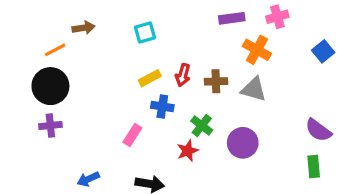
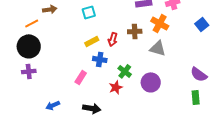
brown cross: (216, 81) -> (135, 31), moved

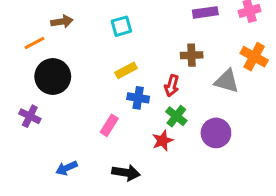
orange cross: (160, 23) -> (254, 57), moved
red arrow: (113, 39) -> (172, 86), moved
black circle: (29, 46) -> (53, 77), moved
purple cross: (29, 71) -> (30, 116), turned 32

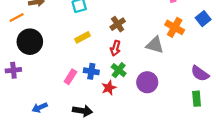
brown cross: (192, 55) -> (118, 24), moved, turned -32
blue cross: (138, 98) -> (91, 71), moved
purple cross: (30, 116) -> (13, 70), turned -32

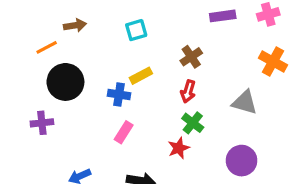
gray triangle: (155, 45) -> (245, 102), moved
blue cross: (91, 71) -> (119, 95), moved
purple circle: (147, 82) -> (242, 161), moved

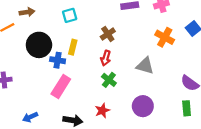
yellow rectangle: (141, 76) -> (73, 47), turned -48
black circle: (65, 82) -> (39, 45), moved
pink rectangle: (124, 132) -> (61, 86), size x1.5
red star: (179, 148) -> (102, 111), moved

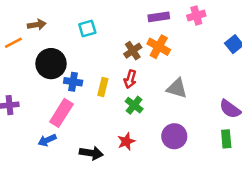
orange cross: (165, 37) -> (159, 47), moved
yellow rectangle: (73, 47) -> (103, 87), moved
pink rectangle: (61, 86) -> (61, 113), moved
blue arrow: (30, 117) -> (47, 140), moved

